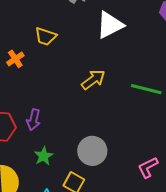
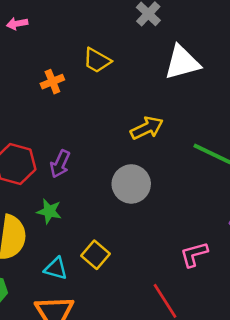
gray circle: (92, 151) -> (131, 184), moved
green star: (44, 156) -> (49, 211), moved, turned 30

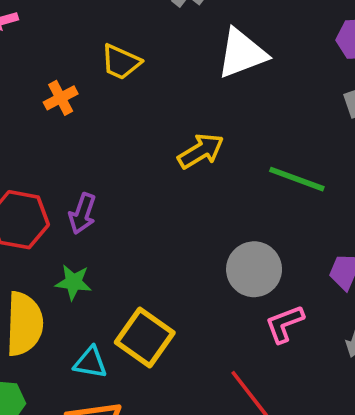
gray circle: (131, 184) -> (254, 269), moved
yellow square: (95, 255) -> (145, 338), size x1.4

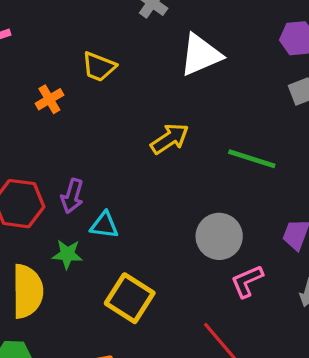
cyan triangle: (90, 362) -> (104, 225), moved

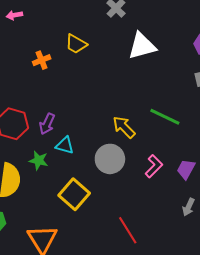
yellow arrow: (170, 139) -> (124, 127), moved, turned -110
gray circle: (219, 236) -> (110, 159), moved
pink L-shape: (247, 281) -> (154, 166), moved, turned 150

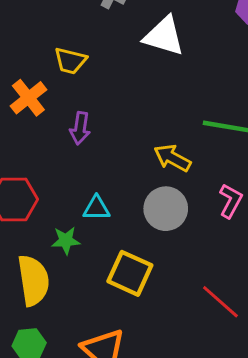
white triangle: (142, 46) -> (164, 36), turned 48
orange cross: (42, 60) -> (28, 98), size x1.4
purple arrow: (47, 124) -> (80, 128), moved

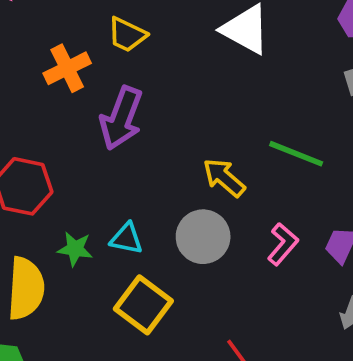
purple arrow: (80, 128) -> (121, 118), size x1.6
cyan triangle: (97, 208) -> (126, 239), moved

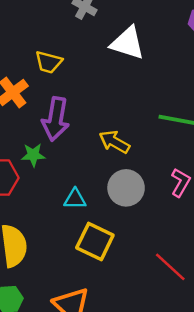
yellow arrow: (224, 178) -> (114, 142), moved
green star: (75, 249) -> (33, 155), moved

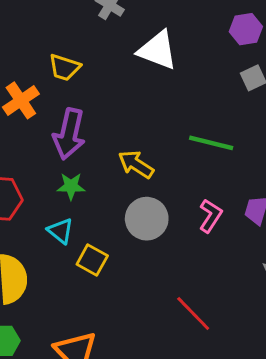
green star: (33, 155) -> (71, 186), moved
cyan triangle: (75, 199) -> (60, 231), moved, turned 35
yellow square: (95, 241) -> (92, 260), moved, size x0.7

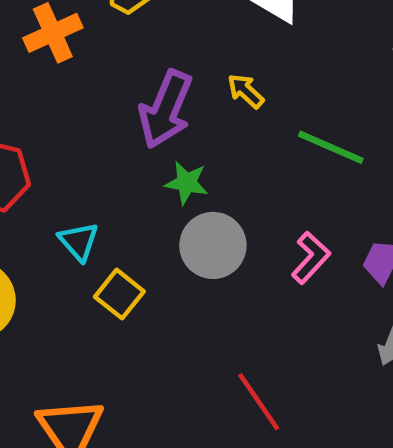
purple arrow: (69, 134) -> (166, 109), moved
yellow arrow: (136, 164) -> (246, 91), moved, size x0.7
green star: (71, 186) -> (187, 183), moved

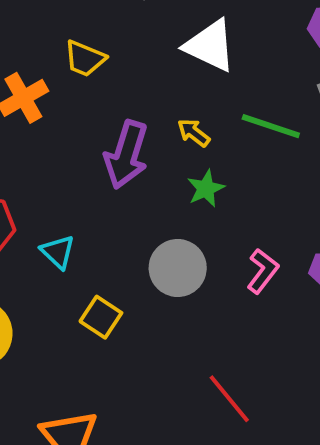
green line: (331, 147) -> (271, 126), moved
green star: (187, 183) -> (206, 189), moved, turned -30
cyan triangle: (79, 241) -> (58, 252), moved

